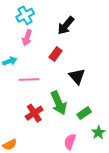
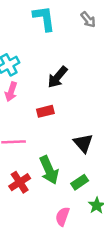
red rectangle: (56, 54) -> (45, 111), turned 40
black triangle: (77, 76) -> (83, 143), moved

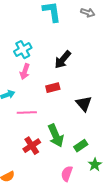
gray arrow: (88, 20) -> (88, 13), turned -32
black triangle: (83, 143) -> (84, 104), moved

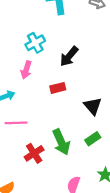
cyan cross: (23, 50) -> (35, 43), moved
pink line: (27, 113) -> (16, 123), moved
green rectangle: (81, 146) -> (93, 139), moved

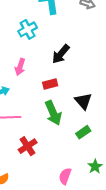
cyan cross: (35, 43) -> (28, 29), moved
green arrow: (61, 142) -> (53, 113), moved

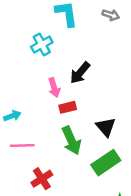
pink arrow: (20, 67) -> (54, 88), moved, turned -35
green rectangle: (83, 132) -> (106, 163), size x1.6

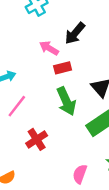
pink arrow: (54, 88) -> (49, 48), turned 138
pink line: (22, 145) -> (17, 106), turned -50

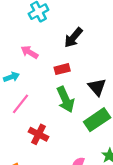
pink arrow: (49, 48) -> (30, 52), moved
red cross: (37, 139) -> (39, 134), turned -30

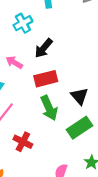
black arrow: (73, 38) -> (44, 48), moved
red rectangle: (62, 69) -> (46, 79), size x1.5

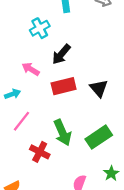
black triangle: (79, 96) -> (99, 88), moved
green arrow: (49, 108) -> (62, 133), moved

